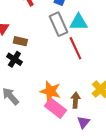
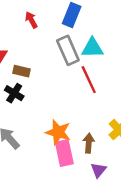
pink rectangle: (55, 108) -> (64, 153), turned 40

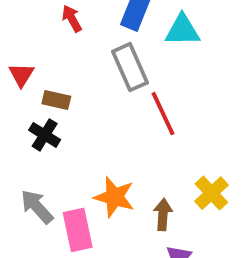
cyan triangle: (92, 48) -> (182, 30), moved
pink rectangle: (64, 153) -> (78, 230), moved

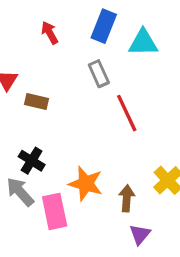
gray rectangle: (130, 67) -> (99, 74), size x0.7
black cross: (45, 135) -> (32, 161), moved

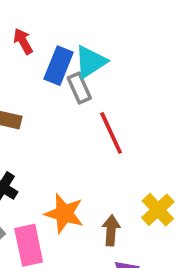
blue rectangle: (104, 26) -> (59, 66), moved
cyan triangle: (143, 43) -> (90, 62), moved, turned -32

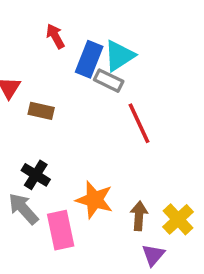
gray rectangle: (79, 88) -> (109, 81), turned -40
yellow cross: (158, 210) -> (178, 219), moved

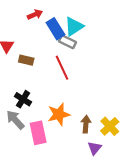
red arrow: (55, 36) -> (35, 15), turned 96
blue rectangle: (89, 59) -> (55, 29), turned -54
red line: (139, 123) -> (62, 68), moved
orange star: (94, 200) -> (59, 114), turned -30

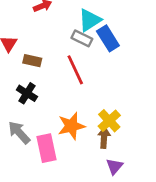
blue rectangle: (55, 29) -> (108, 38), moved
black cross: (23, 99) -> (27, 93), moved
yellow cross: (110, 126) -> (109, 121), moved

